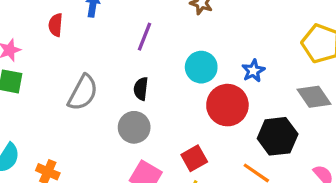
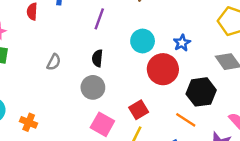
gray semicircle: (83, 93) -> (54, 62), size x0.6

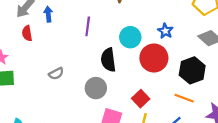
black semicircle: (97, 58) -> (108, 60), moved, size x1.5
gray semicircle: (54, 62) -> (56, 74), turned 48

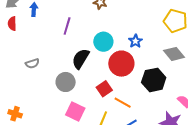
black semicircle: (108, 60) -> (81, 59), turned 30
orange line: (184, 98) -> (123, 103), moved
red square: (141, 99) -> (104, 89), moved

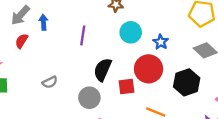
red semicircle: (12, 24) -> (22, 41), turned 40
cyan circle: (103, 42) -> (131, 32), moved
red square: (104, 89) -> (127, 87), moved, turned 35

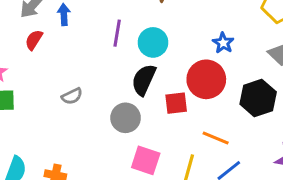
cyan circle: (131, 32) -> (153, 42), moved

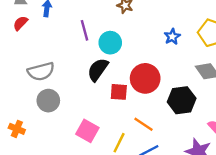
purple line: (117, 33) -> (84, 30), turned -36
blue star: (223, 43) -> (172, 37), moved
gray semicircle: (72, 96) -> (41, 71), size x1.6
gray circle: (126, 118) -> (48, 101), moved

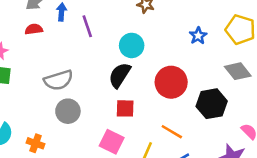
red semicircle: (20, 23) -> (34, 29), turned 42
purple line: (84, 30) -> (87, 26), moved
red square: (119, 92) -> (125, 108), moved

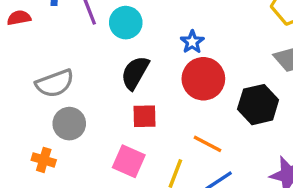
blue star: (198, 36) -> (192, 42), moved
cyan circle: (132, 45) -> (126, 23), moved
orange cross: (35, 143) -> (44, 160), moved

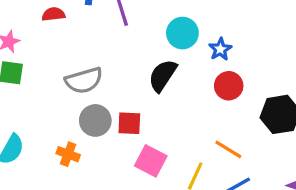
cyan circle: (126, 23) -> (182, 33), moved
red circle: (203, 79) -> (229, 86), size x0.7
red square: (144, 116) -> (129, 123), moved

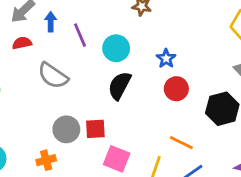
cyan circle: (182, 33) -> (116, 48), moved
gray semicircle: (84, 80) -> (53, 76), moved, turned 56
orange cross: (68, 154) -> (46, 160), turned -30

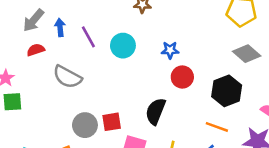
blue star: (166, 58) -> (170, 50), turned -30
black semicircle: (120, 86) -> (156, 111), moved
orange line: (181, 143) -> (217, 127), moved

